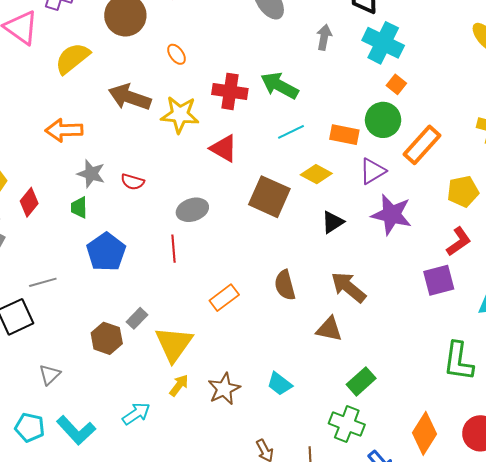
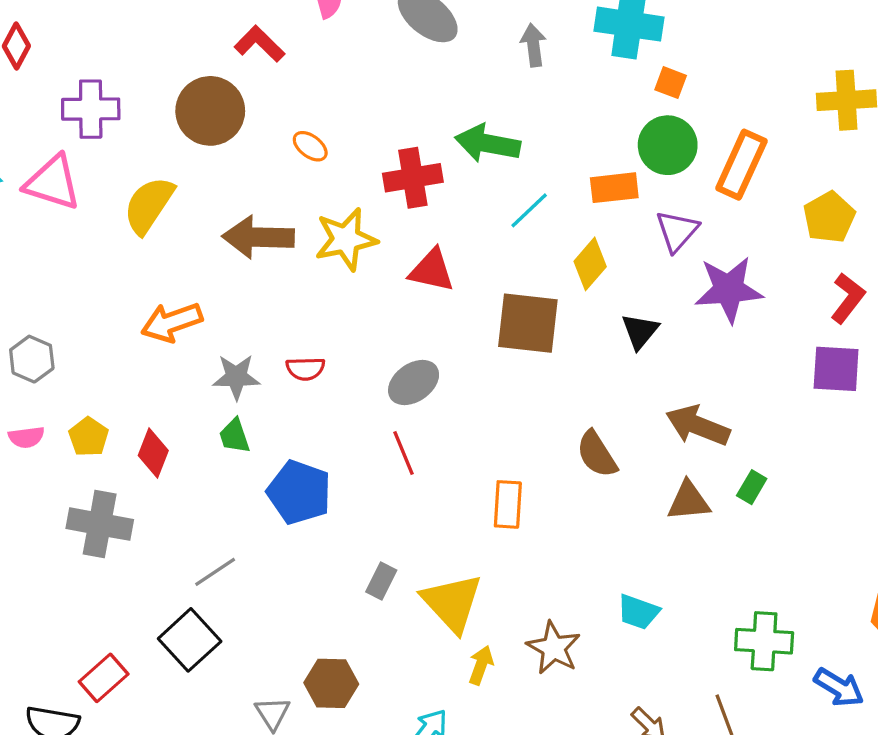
yellow diamond: (316, 174) -> (590, 264), turned -60
purple square: (439, 280) -> (836, 369), turned 36
orange rectangle: (224, 298) -> (508, 504), turned -32
brown hexagon: (107, 338) -> (331, 683), moved
green rectangle: (361, 381) -> (752, 487), moved, size x0.7

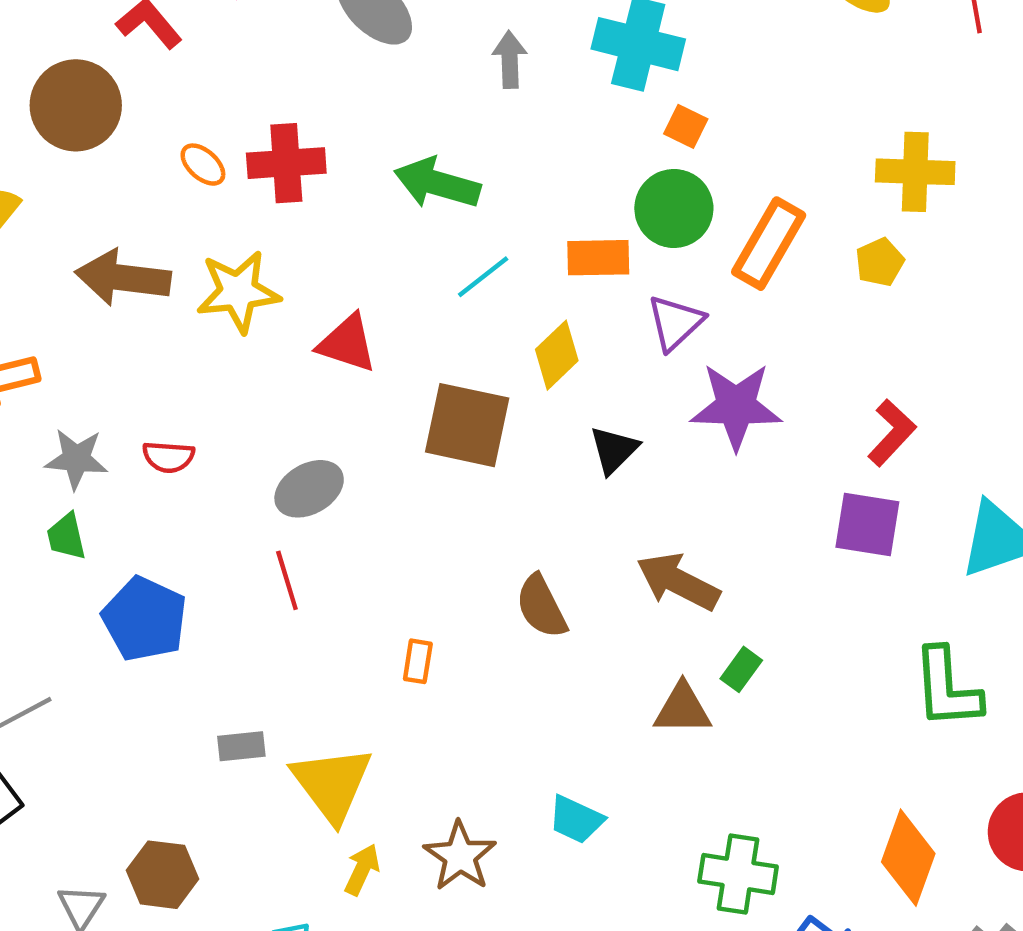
red cross: (413, 178) -> (286, 163), moved
yellow pentagon: (829, 217) -> (880, 262), moved, size x0.7
brown triangle: (689, 501) -> (683, 709), moved
orange rectangle: (508, 504) -> (418, 661), size x0.7
gray rectangle: (381, 581) -> (241, 746), turned 52

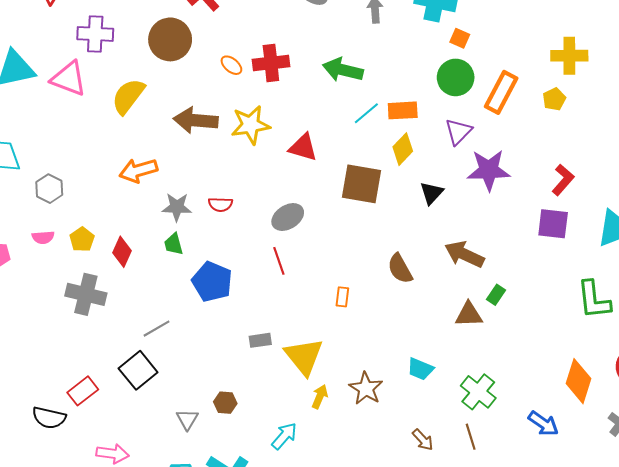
orange rectangle: (598, 258) -> (403, 110), moved
green cross: (738, 874) -> (478, 392), moved, turned 32
brown hexagon: (163, 875) -> (225, 403), size x0.7

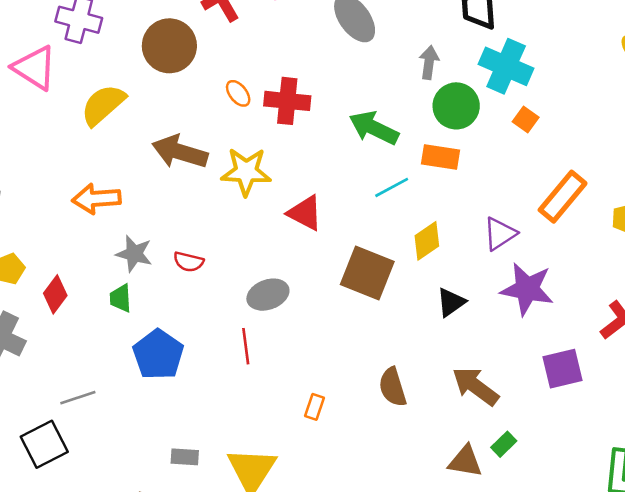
green circle: (456, 77) -> (456, 106), moved
orange rectangle: (403, 110) -> (441, 157), moved
purple square: (553, 224) -> (563, 369), moved, turned -32
gray rectangle: (260, 340) -> (185, 457), moved

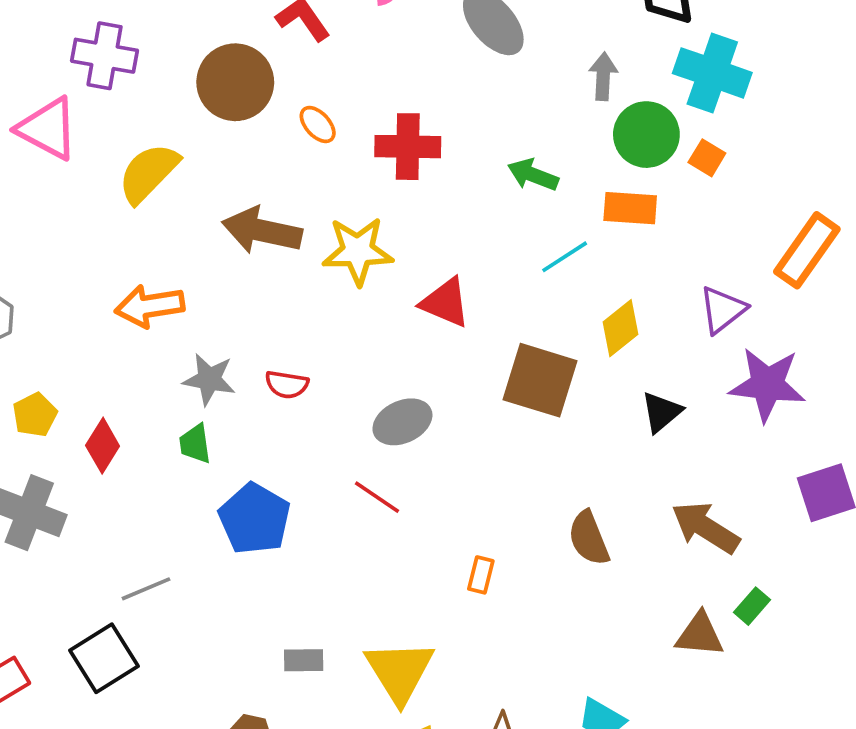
orange ellipse: (238, 93) -> (318, 124), moved
orange square: (526, 119) -> (707, 158), moved
green arrow: (374, 128) -> (533, 175), size x0.7
red line: (246, 346) -> (377, 497), turned -44

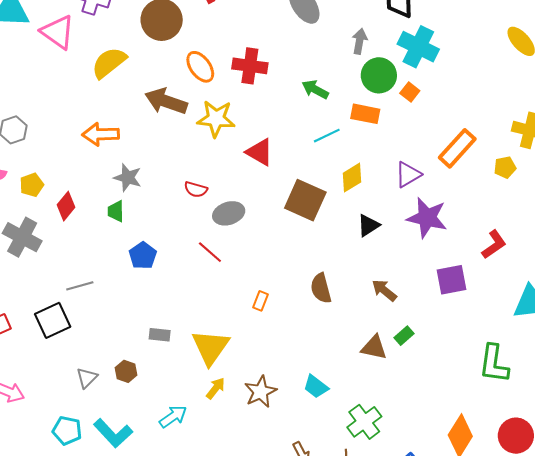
orange ellipse: (318, 124) -> (200, 67), moved, size x1.5
red semicircle: (287, 385) -> (196, 189), moved
blue pentagon: (255, 519) -> (143, 256), size x0.7
brown arrow: (705, 527) -> (384, 290), size x0.7

